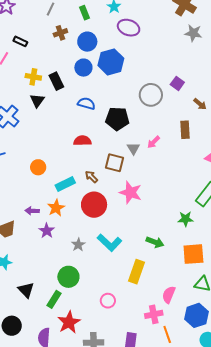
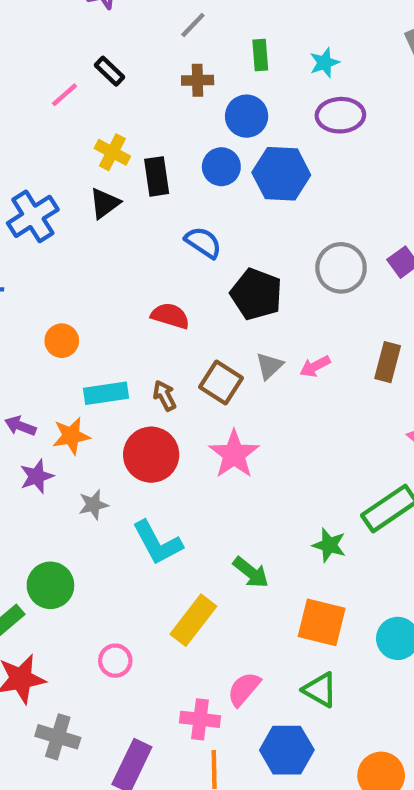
purple ellipse: (129, 28) -> (340, 115), turned -40
gray star: (78, 245) -> (93, 505), moved

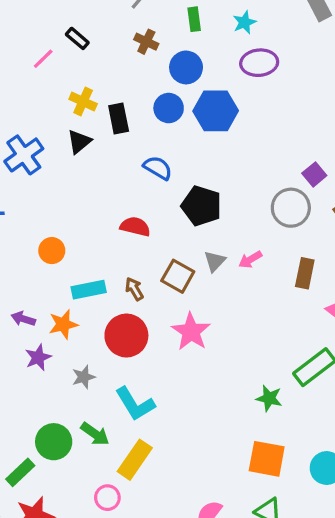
brown cross: (198, 80) -> (146, 42), turned 30
gray circle: (341, 268) -> (291, 208), moved
brown rectangle: (388, 362) -> (305, 273), moved
green arrow: (251, 572) -> (95, 434), moved
yellow rectangle: (193, 620) -> (135, 460), moved

